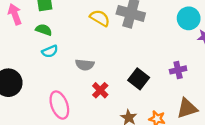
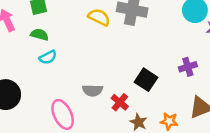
gray semicircle: (85, 65) -> (93, 90), moved
red cross: (100, 90) -> (120, 102), moved

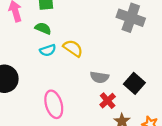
yellow semicircle: (99, 17) -> (73, 48), moved
gray semicircle: (93, 90) -> (99, 77), moved

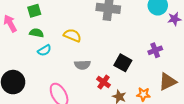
yellow semicircle: (73, 48) -> (72, 35), moved
gray semicircle: (99, 77) -> (82, 65), moved

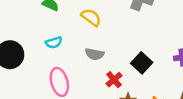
cyan semicircle: (44, 50) -> (54, 43), moved

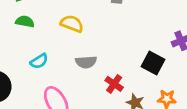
black square: (142, 63) -> (153, 63), moved

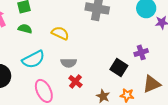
cyan semicircle: (39, 61) -> (33, 59), size x1.6
red cross: (114, 84) -> (75, 81), moved

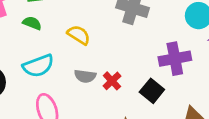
purple cross: (141, 52) -> (175, 59), moved, size x1.6
red cross: (75, 81) -> (112, 81), moved

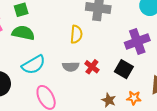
green semicircle: (32, 23) -> (23, 33), size x1.5
yellow semicircle: (79, 35) -> (76, 34), moved, turned 72

